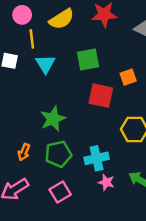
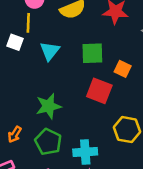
yellow line: (32, 39) -> (28, 23), moved
orange square: (128, 77) -> (123, 69), moved, turned 35
green pentagon: (58, 154) -> (48, 142), turned 30

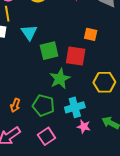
green square: (92, 53) -> (49, 51), moved
green star: (48, 106) -> (60, 79), moved

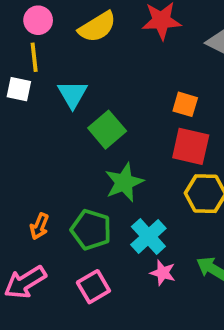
green square: (49, 51) -> (107, 130), turned -30
red square: (76, 56) -> (191, 146), moved
cyan cross: (75, 107) -> (148, 237), turned -30

